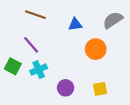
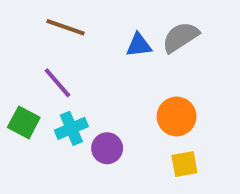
gray semicircle: (113, 20) -> (180, 37), moved
orange circle: (96, 49) -> (177, 116), moved
purple circle: (66, 88) -> (107, 148), moved

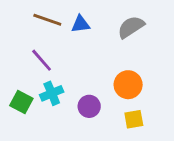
blue triangle: (139, 45) -> (81, 24), moved
green square: (24, 122) -> (21, 102), moved
purple circle: (107, 148) -> (89, 106), moved

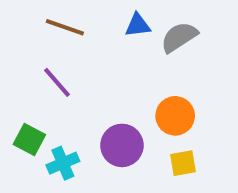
blue triangle: (81, 24) -> (138, 25), moved
cyan cross: (52, 93) -> (63, 163), moved
purple circle: (89, 106) -> (122, 145), size x1.4

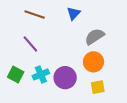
blue triangle: (138, 25) -> (74, 13), turned -40
gray semicircle: (179, 37) -> (95, 37), moved
cyan cross: (63, 163) -> (41, 74), moved

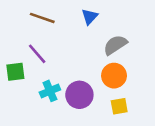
green square: (16, 74) -> (15, 72), moved, turned -35

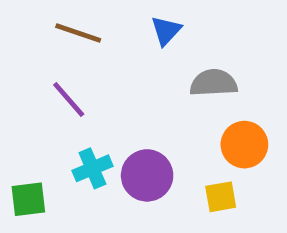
gray semicircle: (115, 45) -> (214, 83), turned 30
green square: (15, 72) -> (28, 199), moved
orange circle: (114, 76) -> (244, 145), moved

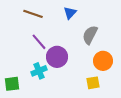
gray semicircle: (214, 83) -> (90, 35), turned -60
purple line: (69, 99) -> (39, 42), moved
purple circle: (147, 175) -> (57, 57), moved

